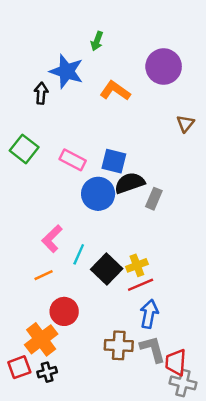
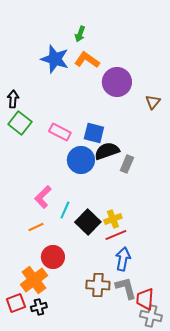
purple circle: (164, 67) -> (117, 82), moved
orange L-shape: (115, 91) -> (87, 60), moved
black arrow: (41, 93) -> (13, 99), moved

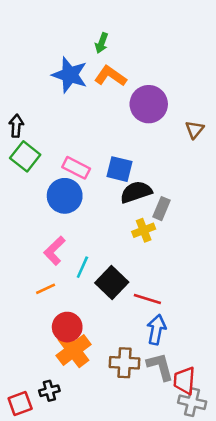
blue circle: (81, 160) -> (65, 196), moved
yellow cross: (113, 219) -> (144, 230), moved
red line: (116, 235) -> (147, 299), turned 40
orange cross: (34, 280) -> (74, 350), moved
red square: (16, 303) -> (20, 403), moved

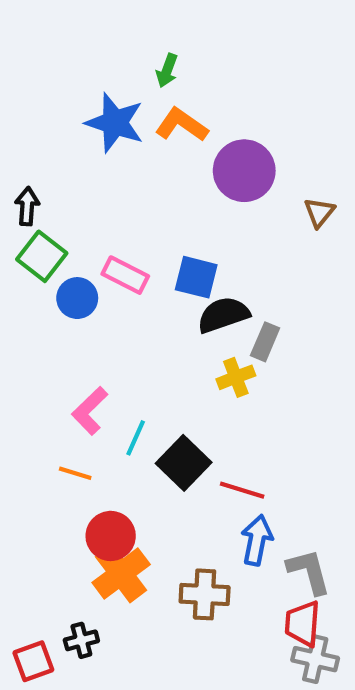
blue circle: (65, 196) -> (77, 298), moved, size x0.7
orange line: (46, 289) -> (75, 473), turned 42
gray L-shape: (160, 367) -> (309, 571), moved

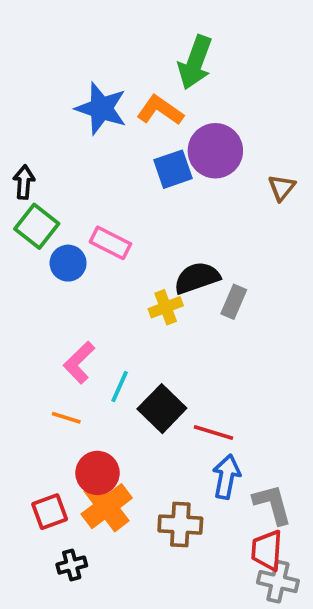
green arrow: (167, 71) -> (195, 62), moved, size x1.8
blue square: (196, 277) -> (173, 169), moved, turned -33
yellow cross: (236, 377) -> (166, 307), moved
red square: (33, 661) -> (50, 512), moved

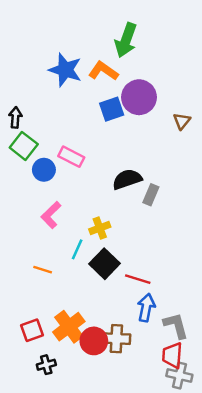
yellow cross: (166, 307) -> (100, 228), moved
pink L-shape: (79, 362) -> (51, 215), moved
red circle: (98, 473) -> (94, 341), moved

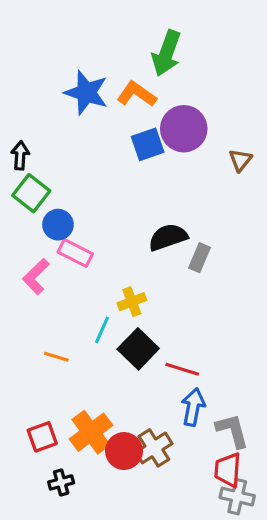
pink rectangle: (71, 157) -> (75, 253), moved
pink L-shape: (51, 215) -> (36, 277), moved
brown cross: (116, 339) -> (154, 448), turned -36

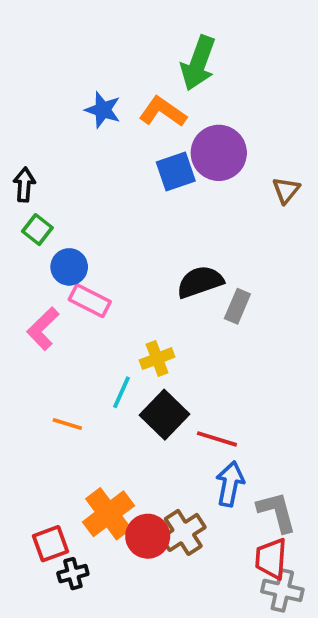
blue star: (86, 93) -> (103, 110), size x0.7
green square: (31, 193) -> (37, 230), size x0.7
red square: (42, 437) -> (50, 544), moved

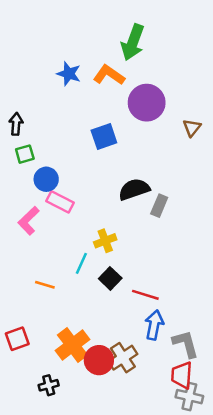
blue square: (176, 172) -> (104, 137), moved
green square: (37, 230) -> (25, 154), turned 36
black square: (165, 415) -> (110, 278), size x0.7
red square: (50, 544) -> (17, 339), moved

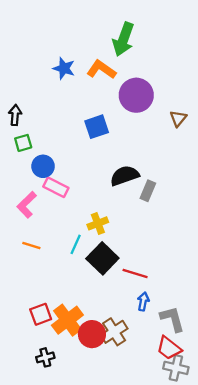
black square: (110, 278) -> (102, 258), size x1.5
orange line: (45, 285) -> (31, 246), moved
blue arrow: (154, 325) -> (143, 301), size x0.7
red square: (17, 339) -> (41, 314), moved
red trapezoid: (182, 375) -> (169, 348), turned -56

